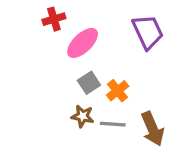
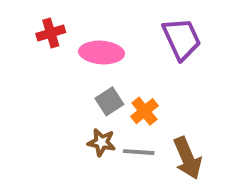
red cross: (54, 19) -> (51, 33), moved
pink ellipse: (83, 43) -> (102, 53), turned 48

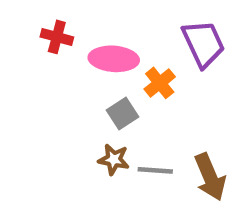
red cross: (51, 33) -> (57, 37), turned 32
orange cross: (144, 111) -> (160, 83), moved

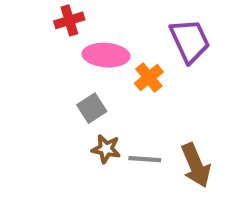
red cross: (57, 37) -> (69, 20), moved, turned -32
gray square: (122, 114) -> (92, 108), moved

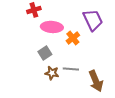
gray line: (145, 159) -> (71, 69), moved

